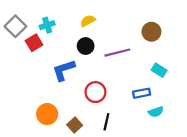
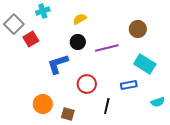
cyan cross: (47, 25) -> (43, 11), moved
cyan rectangle: (159, 70) -> (145, 64), size x1.5
cyan semicircle: (156, 112) -> (158, 102), moved
black line: (106, 122) -> (107, 106), moved
brown square: (75, 125) -> (68, 114), turned -32

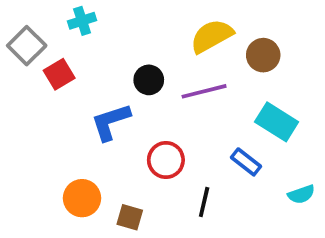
yellow semicircle: (80, 19) -> (212, 36), moved, size x1.6
blue rectangle: (129, 85) -> (246, 162), turned 49

